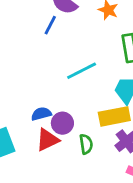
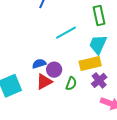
green semicircle: (86, 144) -> (71, 84), turned 32

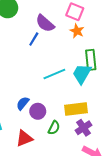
cyan trapezoid: (98, 44) -> (82, 74), moved
blue semicircle: (39, 64) -> (23, 103), turned -40
red triangle: (44, 82) -> (24, 138), moved

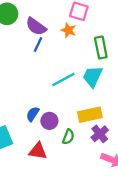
purple semicircle: (45, 23) -> (36, 27), moved
orange star: (77, 31) -> (68, 30), moved
green rectangle: (91, 60) -> (101, 47), moved
red triangle: (24, 138) -> (38, 151), turned 36

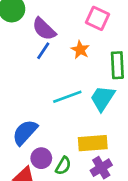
orange star: (68, 30) -> (80, 50), moved
blue semicircle: (33, 114) -> (25, 132), size x1.5
purple circle: (49, 121) -> (41, 158), moved

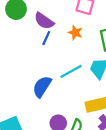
blue semicircle: (25, 132) -> (42, 87), moved

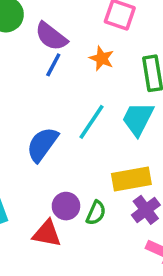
cyan line: (71, 71) -> (91, 122), turned -30

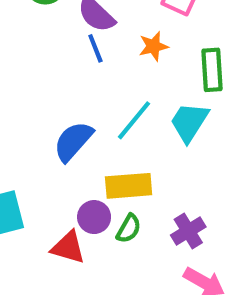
orange star: (102, 58) -> (153, 46), turned 30
blue line: (53, 65) -> (95, 48), turned -55
yellow rectangle: (131, 179) -> (129, 186), moved

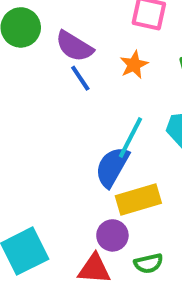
blue semicircle: (73, 141) -> (112, 167), moved
green semicircle: (129, 229) -> (148, 263), moved, turned 60

